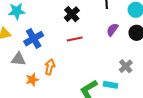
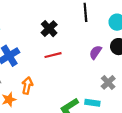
purple semicircle: (112, 30) -> (96, 52), moved

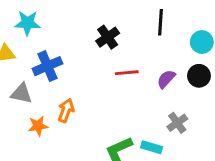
red line: (53, 55) -> (127, 73), moved

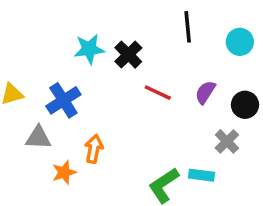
cyan star: (27, 23) -> (89, 49), moved
red line: (127, 73) -> (158, 93), turned 40
black circle: (199, 76) -> (245, 105), moved

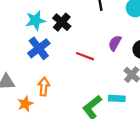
red line: (158, 93) -> (85, 56), moved
blue cross: (63, 100) -> (39, 48), moved

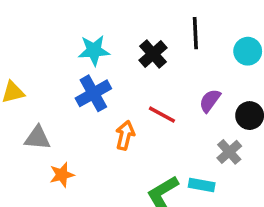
black cross: (62, 22) -> (153, 54), moved
orange arrow: (44, 87) -> (125, 135), moved

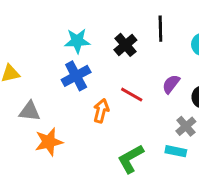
orange star: (62, 175) -> (49, 142), size x1.4
cyan rectangle: (202, 185) -> (176, 151), moved

